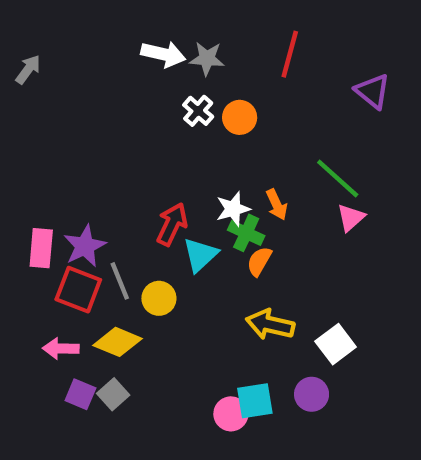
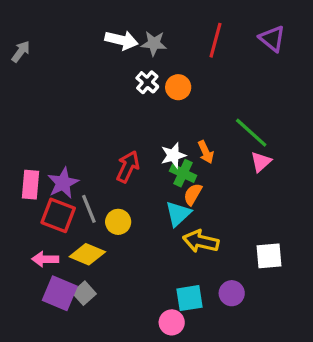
purple triangle: (373, 91) -> (272, 39), moved
cyan triangle: (200, 255) -> (178, 214), moved
white square: (336, 344) -> (269, 256), moved, turned 32
purple square: (80, 394) -> (60, 293), size x1.5
pink circle: (231, 414) -> (172, 322), moved

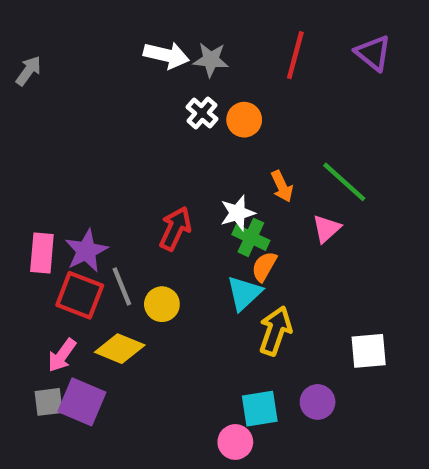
orange arrow: (206, 152) -> (282, 186), moved
pink triangle: (261, 162) -> (326, 229), moved
yellow arrow: (201, 241) -> (275, 331), turned 96
pink arrow: (45, 259) -> (62, 355), turned -55
gray square: (84, 293) -> (49, 402), moved, turned 35

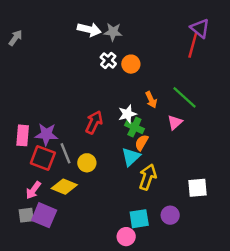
red line: (295, 55) -> (193, 45), moved
purple star: (86, 251) -> (46, 134), turned 30

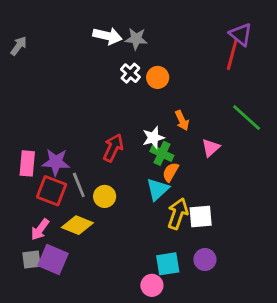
green line: (184, 97) -> (247, 118), moved
white square: (198, 188) -> (201, 217), moved

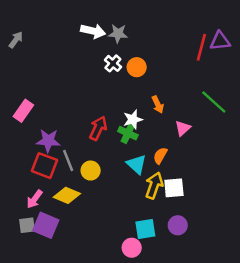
purple triangle: (241, 34) -> (220, 41), moved, turned -45
green cross: (162, 153) -> (128, 133), moved
pink rectangle: (27, 163) -> (23, 111), moved, turned 30
orange semicircle: (171, 172) -> (160, 156), moved
cyan triangle: (158, 189) -> (137, 164), turned -35

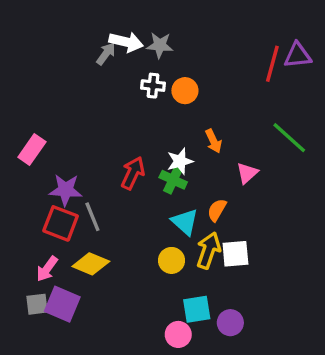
gray arrow: (16, 40) -> (106, 54), moved
white cross: (113, 63) -> (153, 86), turned -35
yellow circle: (91, 171) -> (171, 260), moved
purple circle: (178, 225) -> (230, 323), moved

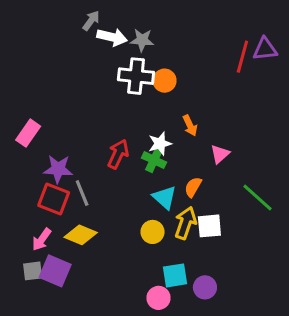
gray arrow: (106, 54) -> (91, 21), moved
white cross: (153, 86) -> (136, 76), size x1.6
green line: (289, 138) -> (257, 197), moved

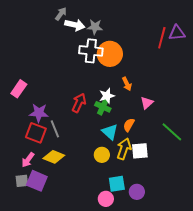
orange circle: (165, 81) -> (110, 54), size x1.6

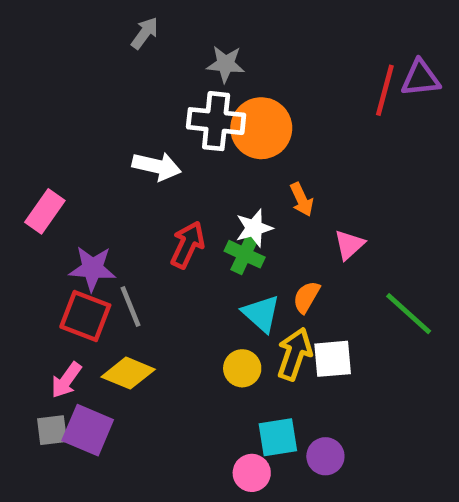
white arrow: (75, 25) -> (157, 166), moved

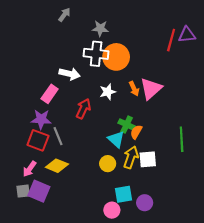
pink rectangle: (45, 211) -> (50, 94), moved
white star: (254, 228) -> (108, 92), moved
pink triangle: (349, 245) -> (151, 89), moved, size x1.6
green cross: (245, 254) -> (127, 125), moved
green line: (409, 314) -> (182, 139), turned 45

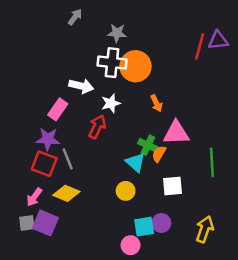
pink triangle: (151, 89) -> (176, 133), moved, turned 40
white star: (108, 92) -> (111, 103), moved
yellow arrow: (131, 157) -> (205, 229), moved
purple circle: (145, 203) -> (161, 223), moved

